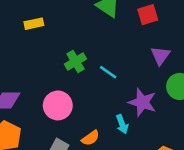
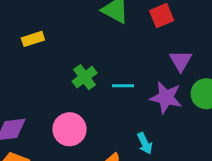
cyan line: (108, 72) -> (123, 86), turned -30
purple star: (142, 102) -> (166, 97), moved

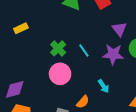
cyan line: (123, 86) -> (84, 51), turned 64
pink circle: (70, 129) -> (60, 74), moved

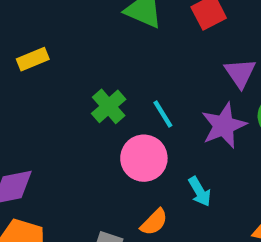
purple star: (113, 54) -> (224, 126), turned -30
pink circle: (60, 74) -> (144, 158), moved

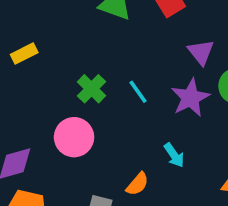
pink circle: (144, 158) -> (74, 137), moved

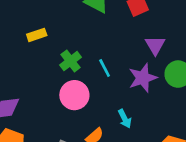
yellow rectangle: (24, 54) -> (37, 35), moved
pink circle: (74, 137) -> (74, 95), moved

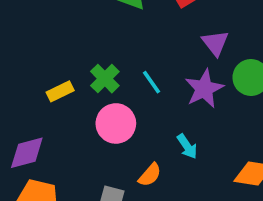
yellow rectangle: (37, 35) -> (60, 91), moved

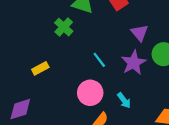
green cross: (105, 79) -> (64, 27), moved
pink circle: (116, 123) -> (90, 93), moved

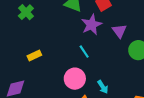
green cross: (64, 27) -> (26, 12), moved
purple star: (134, 63) -> (92, 25), moved

